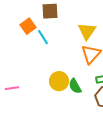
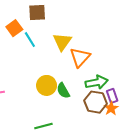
yellow triangle: (87, 31) -> (62, 42), moved

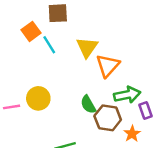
yellow circle: (47, 85) -> (38, 98), moved
brown hexagon: (96, 102) -> (108, 118), moved
orange star: (111, 108) -> (132, 134), moved

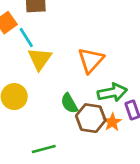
yellow triangle: (87, 47) -> (40, 59), moved
orange star: (132, 134) -> (112, 122), moved

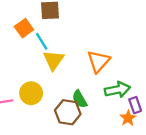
brown hexagon: (91, 118) -> (68, 112), moved
orange star: (112, 122) -> (128, 118), moved

